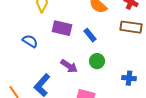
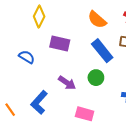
blue rectangle: (90, 35) -> (102, 51), moved, size x1.6

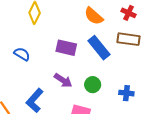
purple rectangle: (60, 43) -> (66, 48), moved
green circle: (96, 78) -> (93, 85), moved

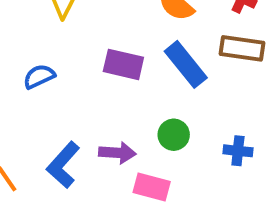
blue semicircle: (22, 54) -> (39, 76), turned -56
purple arrow: (63, 80) -> (117, 153), moved, turned -30

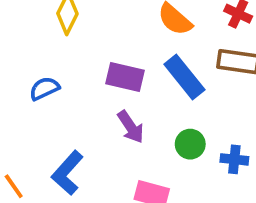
green circle: (174, 135) -> (190, 144), moved
purple arrow: (117, 153) -> (131, 127), moved, turned 52

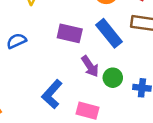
purple arrow: (131, 127) -> (90, 66), moved
blue L-shape: (67, 173) -> (52, 94), moved

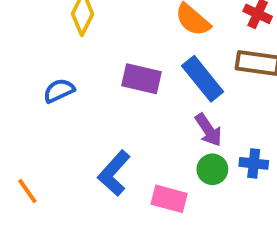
purple arrow: (90, 66) -> (208, 130), moved
green circle: (113, 78) -> (212, 169), moved

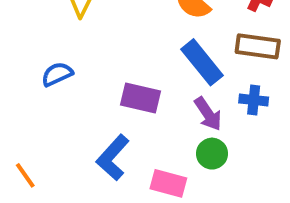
purple rectangle: (142, 79) -> (141, 98), moved
blue cross: (254, 163) -> (254, 100), moved

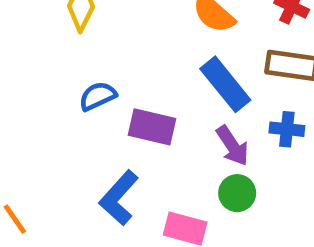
blue semicircle: (57, 74) -> (98, 96), moved

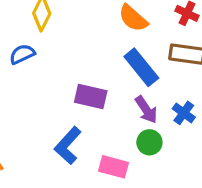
blue semicircle: (98, 96) -> (22, 54), moved
blue cross: (287, 129) -> (184, 113), moved, turned 30

